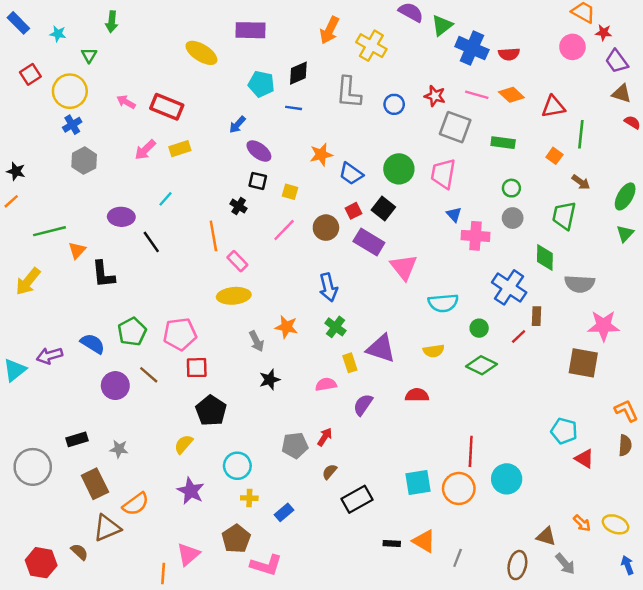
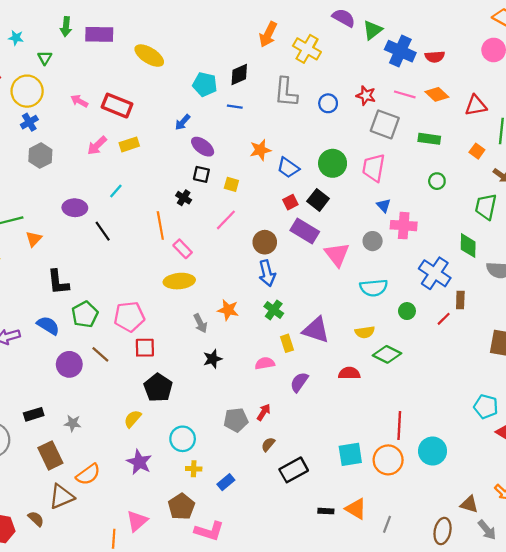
purple rectangle: (251, 30) -> (99, 34), moved
gray circle: (513, 218) -> (373, 241), moved
brown circle: (326, 228) -> (265, 242), moved
black L-shape: (103, 274) -> (58, 282), moved
green diamond: (481, 365) -> (387, 354), moved

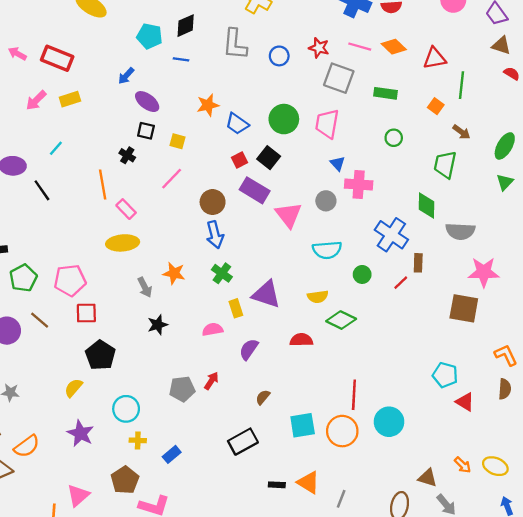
brown semicircle: (268, 444) -> (263, 397), moved

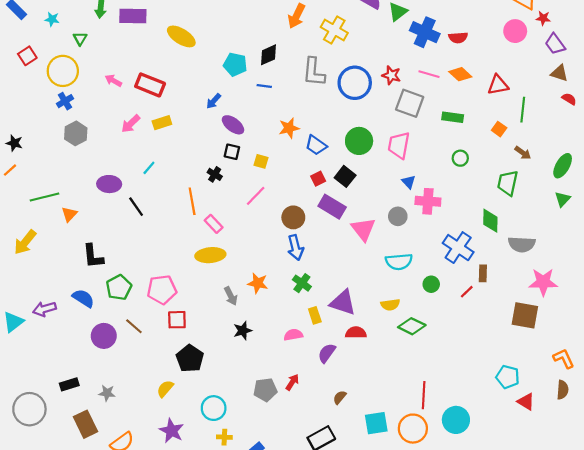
blue circle: (279, 56) -> (355, 83), size x1.8
red semicircle: (301, 340) -> (356, 333), moved

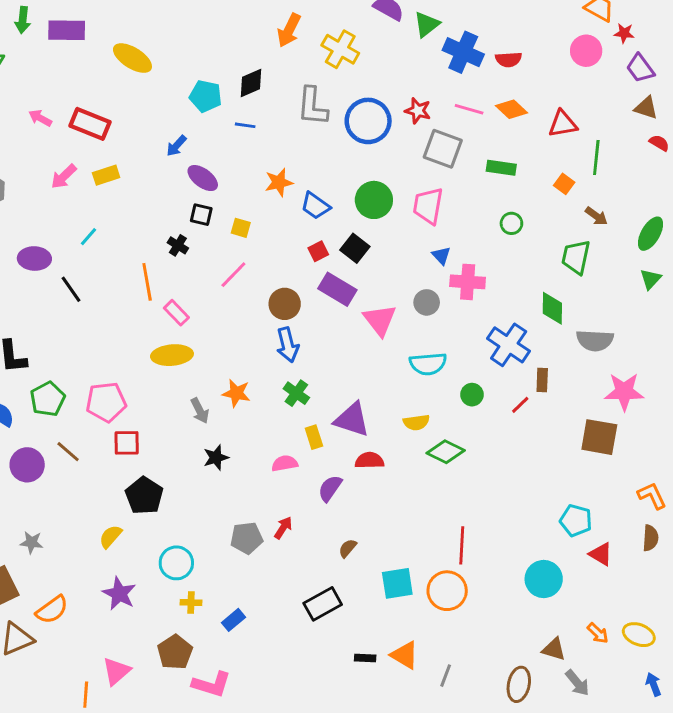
cyan circle: (456, 420) -> (544, 579), moved

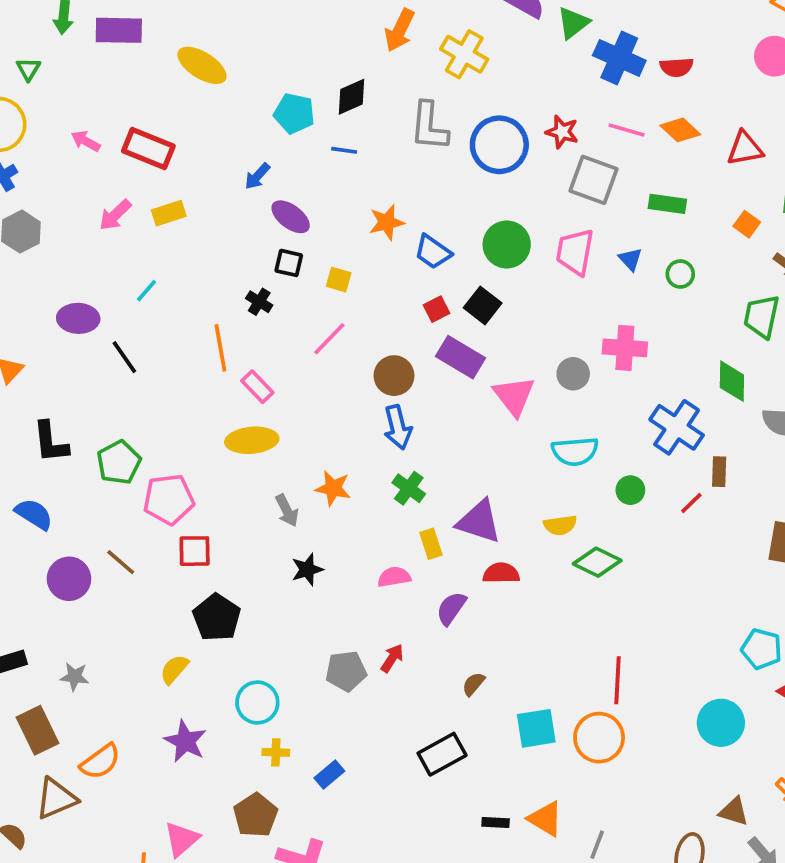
blue triangle: (441, 256) -> (630, 259), moved
green pentagon: (48, 399) -> (119, 462), moved

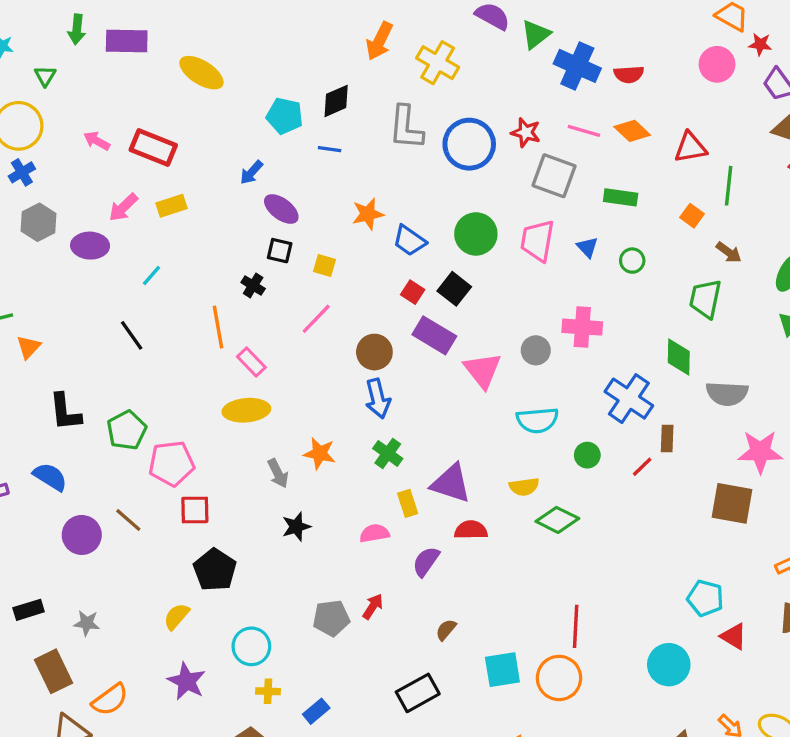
red square: (436, 309) -> (413, 292), turned -30
purple ellipse: (78, 318) -> (90, 246), moved

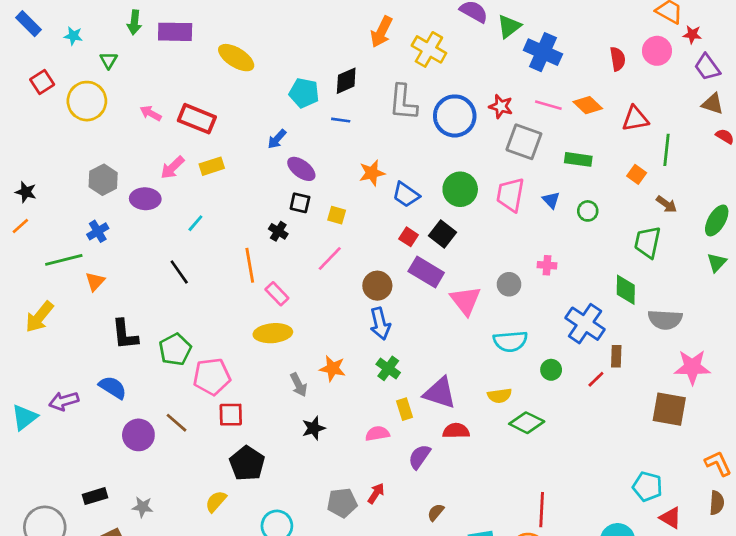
red semicircle: (629, 74) -> (618, 59), moved, turned -95
blue cross: (22, 172) -> (98, 231), moved
pink cross: (582, 327) -> (547, 265), size x0.6

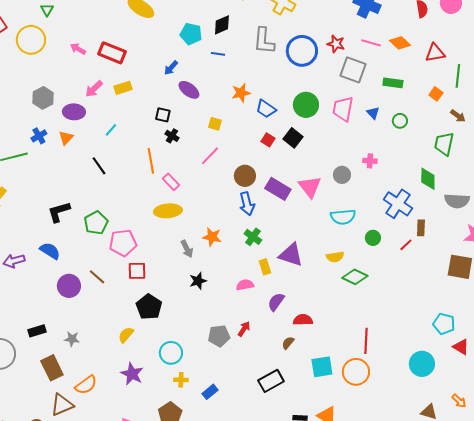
black square: (300, 203) -> (163, 115), moved
purple rectangle: (426, 272) -> (278, 189), moved
orange triangle: (95, 282) -> (66, 138), moved
black L-shape: (125, 334) -> (59, 212), turned 80
red semicircle: (456, 431) -> (303, 320), moved

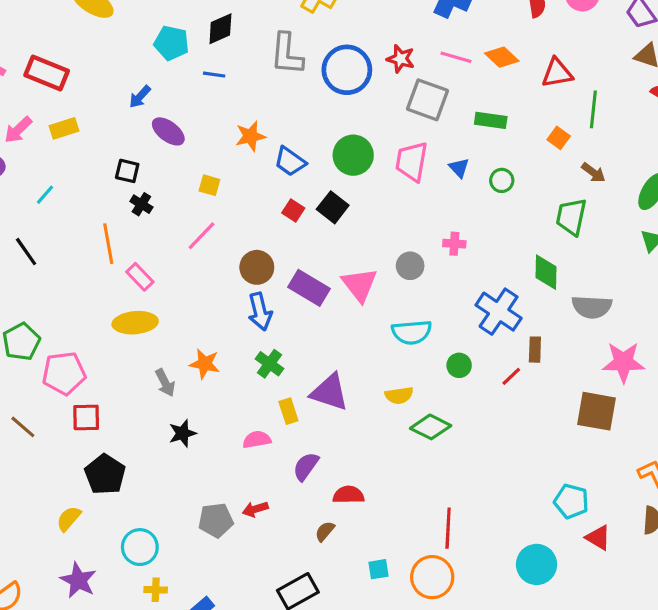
red arrow: (244, 329) -> (255, 509), turned -140
cyan square: (322, 367) -> (378, 569), size x0.6

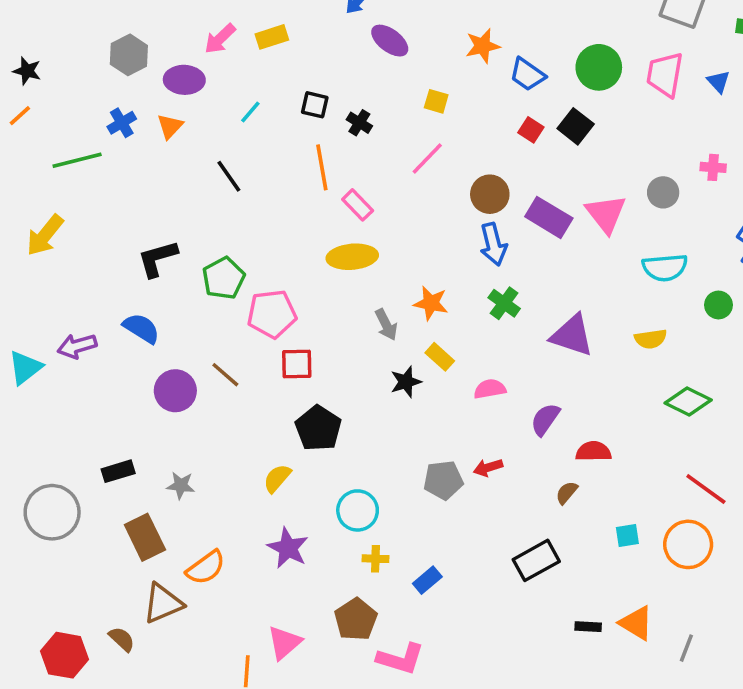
black square: (127, 171) -> (315, 105), moved
yellow rectangle: (288, 411) -> (440, 357), moved, turned -30
green diamond: (431, 427) -> (688, 401), moved
red line: (448, 528) -> (706, 489), turned -57

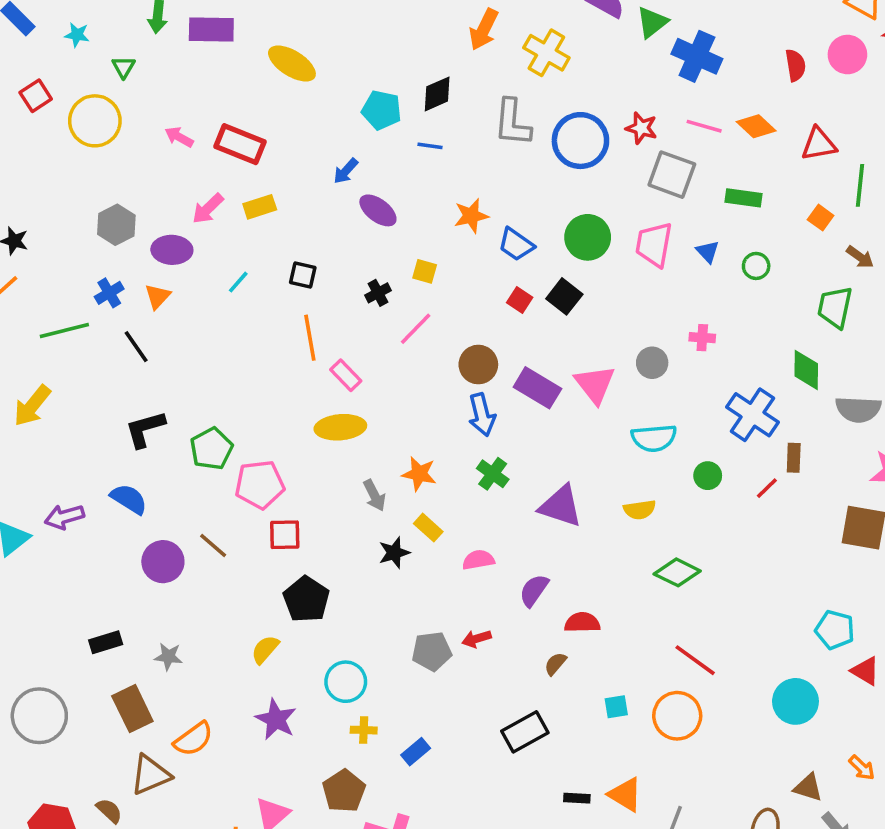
black cross: (359, 123) -> (378, 293), moved, turned 30
black line: (229, 176) -> (136, 347), moved
gray circle: (52, 512) -> (39, 716), moved

